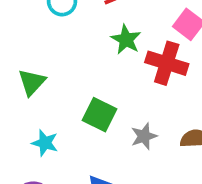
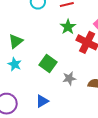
cyan star: (45, 143) -> (15, 64), moved

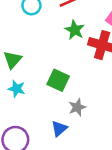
gray star: (69, 78) -> (77, 107), moved

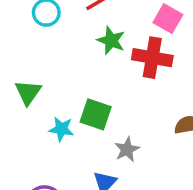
cyan star: (17, 89) -> (61, 129), moved

